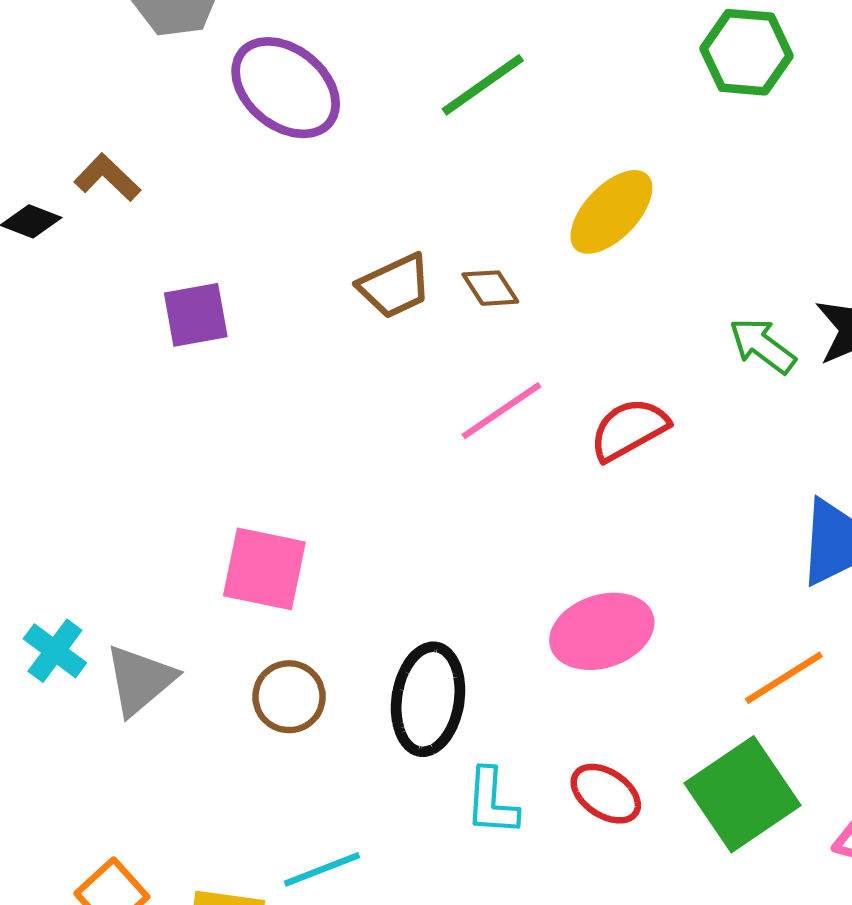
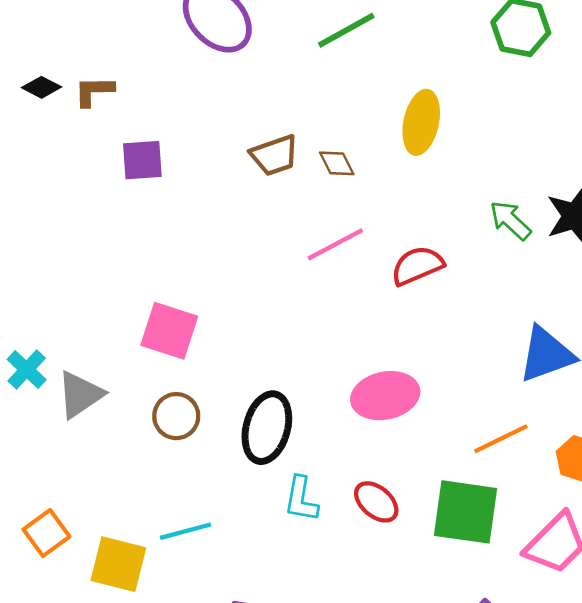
brown L-shape: (107, 178) -> (94, 91), moved, turned -51
yellow ellipse: (611, 212) -> (421, 122), turned -38
green square: (742, 794) -> (466, 512), turned 36

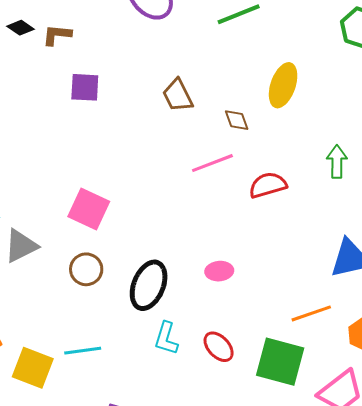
brown trapezoid: (274, 155) -> (178, 95), turned 75
brown diamond: (337, 163) -> (237, 120), moved
green arrow: (510, 220) -> (337, 162), turned 40
pink ellipse: (385, 396) -> (219, 271), moved, size x0.6

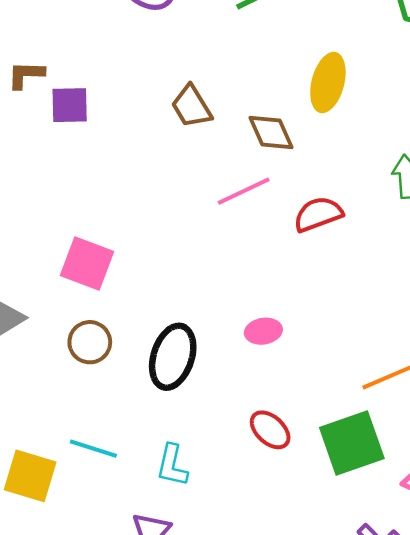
brown L-shape: (57, 35) -> (26, 75), moved
brown diamond: (237, 120) -> (271, 133), size x1.4
cyan L-shape: (166, 338) -> (172, 465), moved
cyan line: (83, 351) -> (93, 449), turned 30
green square: (280, 362) -> (352, 443), turned -30

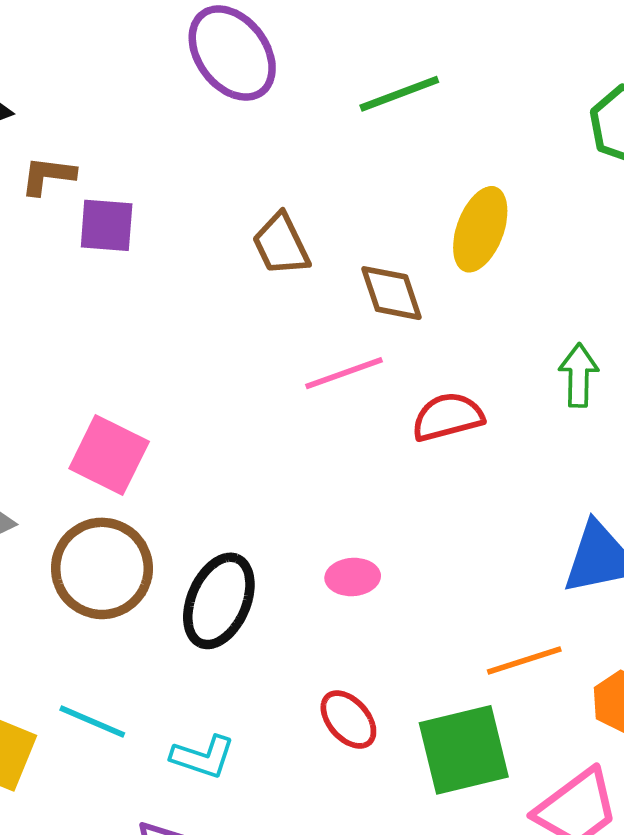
brown circle: (90, 342) -> (102, 568), size x1.6
cyan L-shape: (172, 465) -> (203, 757), turned -90

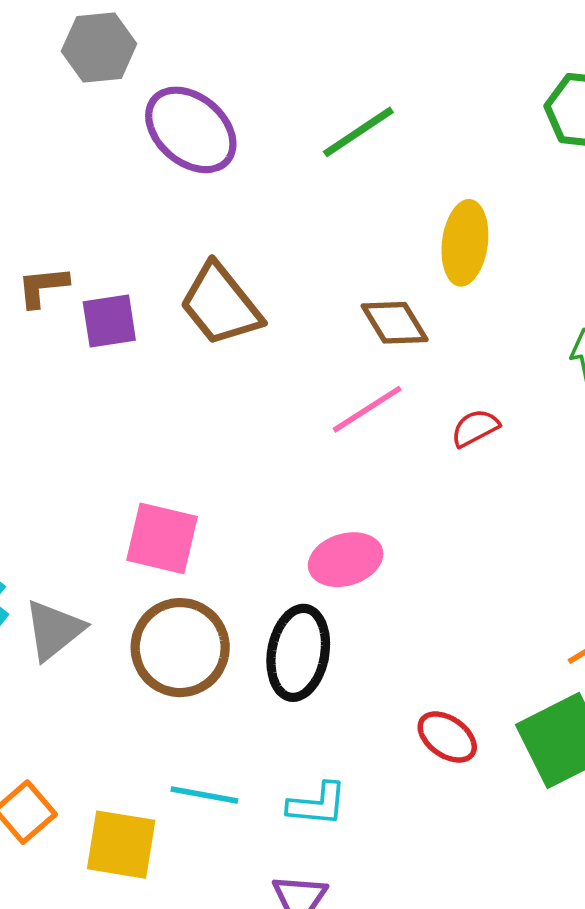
brown trapezoid: (281, 244) -> (221, 305), moved, size x1.4
red semicircle: (448, 417) -> (475, 428), size x0.7
pink ellipse: (353, 577) -> (346, 560), moved, size x1.4

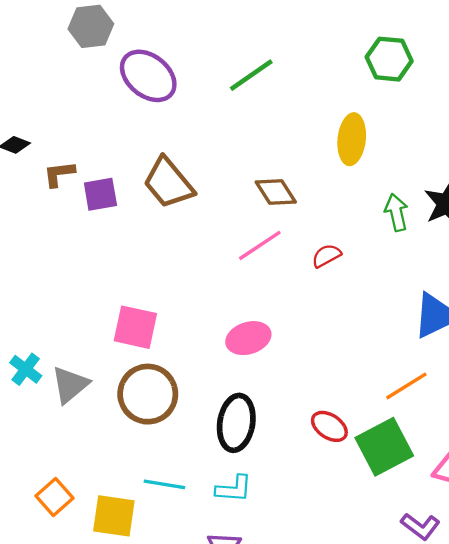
yellow ellipse: (465, 243) -> (352, 139), moved
black ellipse: (298, 653) -> (236, 423), moved
red ellipse: (447, 737) -> (329, 426), moved

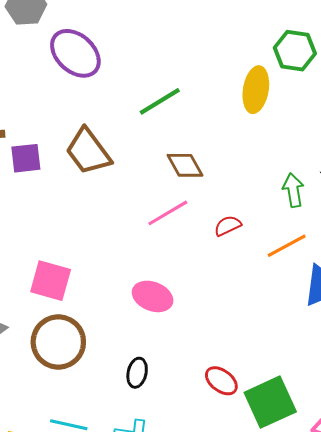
green line: (251, 75) -> (160, 101), moved
yellow ellipse: (352, 139) -> (256, 90), moved
pink ellipse: (248, 338) -> (153, 296), turned 36
orange line: (406, 386) -> (287, 246), moved
black ellipse: (236, 423) -> (137, 373), size x0.6

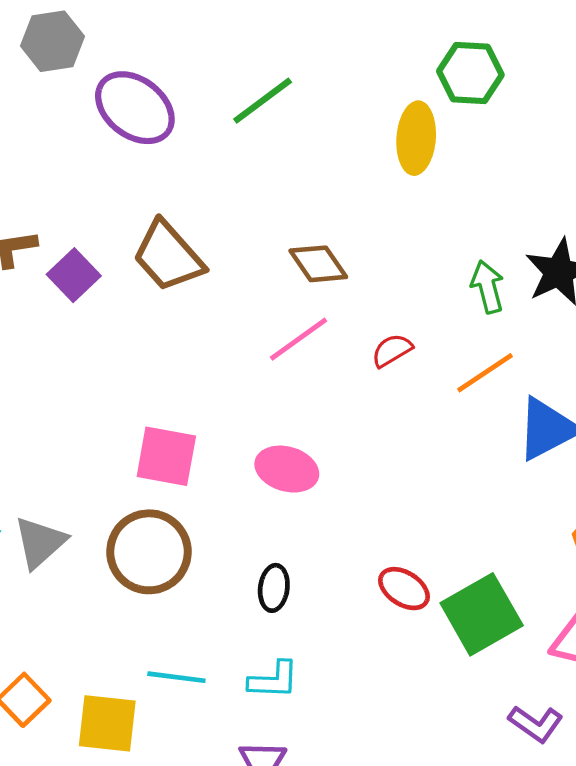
green line: (160, 101) -> (263, 101), moved
purple square: (26, 158) -> (74, 275), turned -32
pink square: (51, 281) -> (166, 456), moved

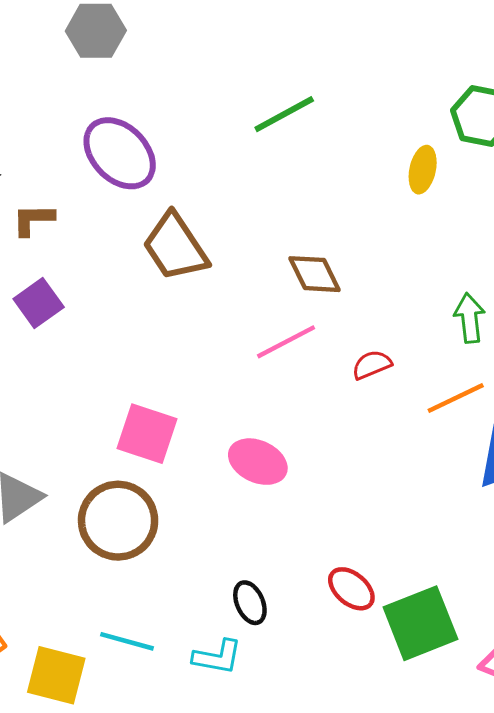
purple ellipse: (135, 108) -> (120, 153), moved
yellow ellipse: (416, 138) -> (423, 170), size x0.7
purple square: (74, 275) -> (39, 303), moved
black ellipse: (274, 588) -> (250, 603), moved, turned -39

